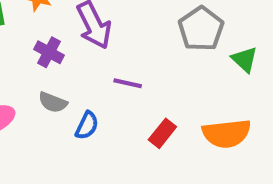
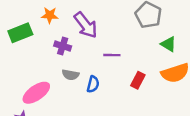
green triangle: (245, 59) -> (168, 44), moved

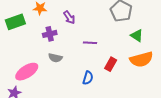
purple arrow: (86, 25) -> (69, 17), size x0.6
purple cross: (63, 46) -> (50, 34), turned -32
blue semicircle: (93, 84) -> (88, 78), moved

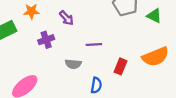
green triangle: (137, 35) -> (154, 16), moved
gray semicircle: (55, 58) -> (73, 64), moved

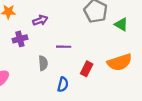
purple arrow: (66, 18) -> (40, 20), turned -72
gray semicircle: (73, 64) -> (43, 63), turned -104

